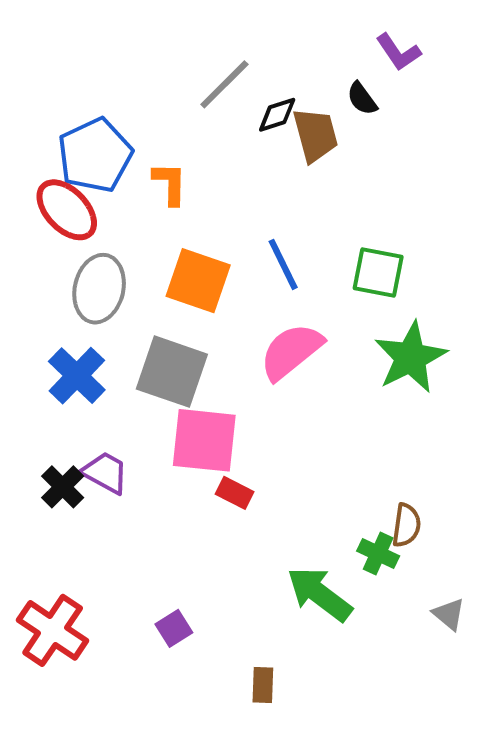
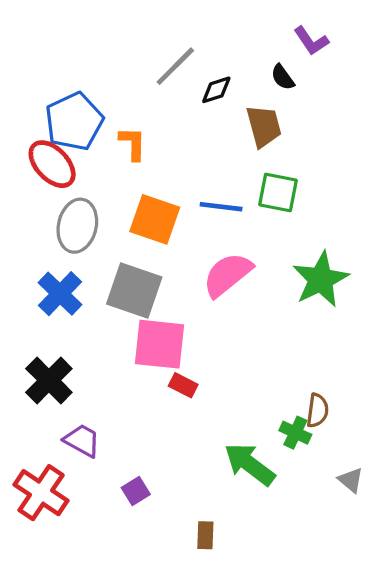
brown trapezoid: (315, 135) -> (264, 126), moved
blue line: (283, 264) -> (221, 207), turned -57
green square: (378, 272) -> (278, 193), moved
purple trapezoid: (105, 473) -> (82, 441), moved
black cross: (63, 487) -> (49, 380), size x1.4

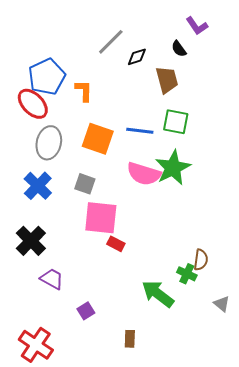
pink semicircle: (227, 275) -> (144, 174), turned -124
green star: (321, 279) -> (173, 168), moved
gray square: (134, 290) -> (85, 184), size x0.6
red cross: (41, 493) -> (36, 345), moved

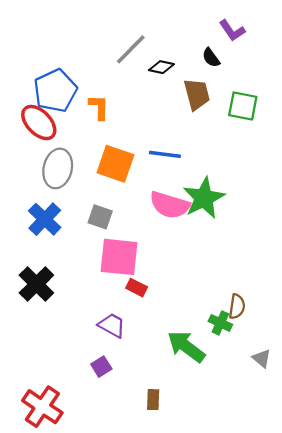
black diamond: (137, 57) -> (161, 67), turned 30
green square: (176, 122) -> (243, 106), moved
purple trapezoid: (52, 279) -> (112, 325), moved

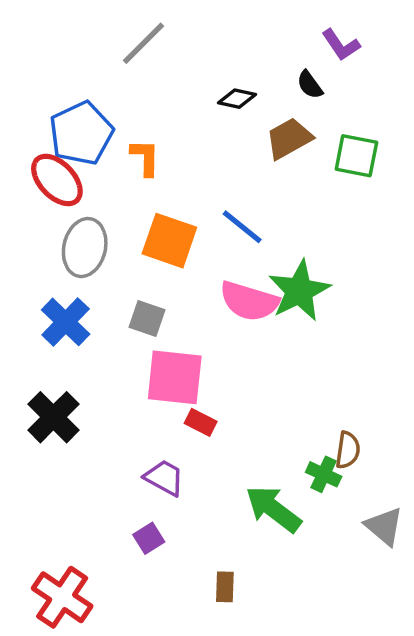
gray line: (131, 49) -> (143, 43), moved
brown trapezoid: (197, 94) -> (289, 138), turned -104
blue line: (165, 154) -> (242, 227), turned 32
gray triangle: (262, 358) -> (384, 526), size x1.4

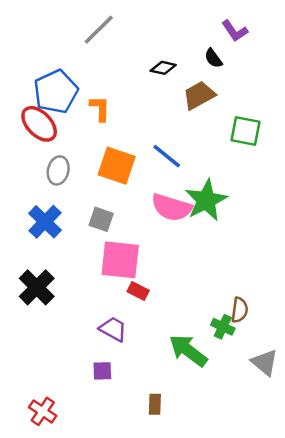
green square: (356, 156) -> (245, 131), moved
gray ellipse: (85, 248) -> (58, 170), size x0.7
purple square: (149, 538) -> (102, 371), turned 30
red cross: (62, 597) -> (43, 411), size x0.7

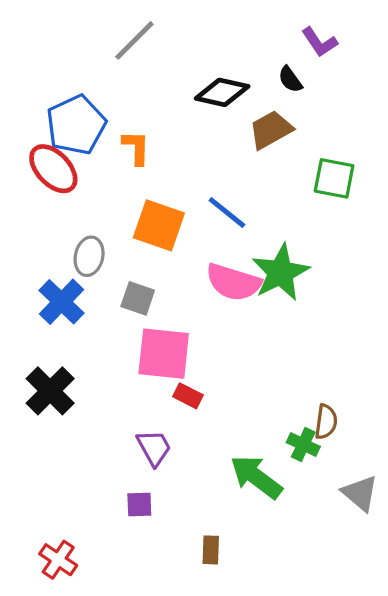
black diamond: (163, 68) -> (222, 92), size x1.5
gray ellipse: (58, 170) -> (89, 256), moved
purple trapezoid: (113, 329) -> (154, 448), turned 32

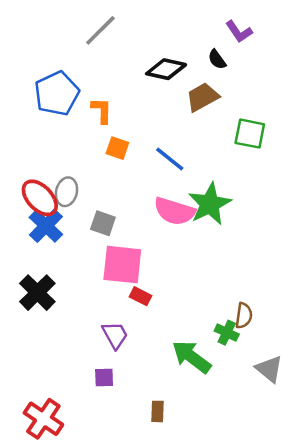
red ellipse: (53, 169) -> (40, 198), moved
orange square: (159, 225) -> (117, 148), moved, size x0.6
red cross: (58, 560) -> (43, 419), size x1.4

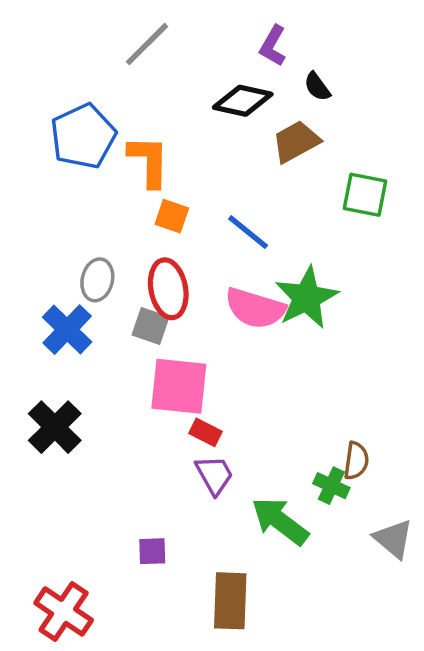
purple L-shape: (239, 32) -> (273, 46), moved, turned 64
orange L-shape: (102, 110) -> (149, 161), size x1.4
red ellipse: (40, 198) -> (168, 289), moved, turned 33
purple trapezoid: (115, 335) -> (214, 475), moved
brown rectangle: (158, 411) -> (230, 601), size x1.8

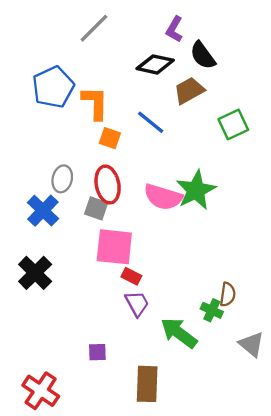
black semicircle: (317, 87) -> (203, 55), size x1.5
green square: (365, 195) -> (233, 124), turned -36
blue line: (248, 232) -> (151, 122), moved

